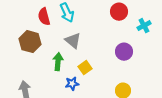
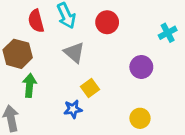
red circle: (119, 12) -> (107, 22), moved
green arrow: (58, 62) -> (29, 85), moved

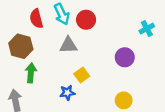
red circle: (107, 22) -> (86, 20), moved
gray triangle: (74, 53) -> (68, 45), turned -42

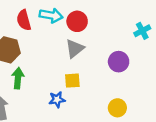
cyan arrow: (62, 14) -> (51, 15), turned -55
gray triangle: (68, 45) -> (75, 49), moved, turned -36
yellow square: (82, 75) -> (72, 81), turned 32

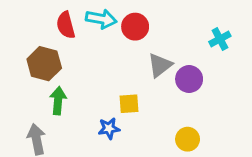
gray triangle: (75, 49) -> (160, 65), moved

